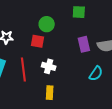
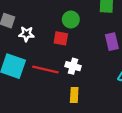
red line: (23, 69) -> (45, 69), turned -70

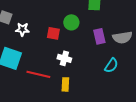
green circle: (71, 19) -> (71, 22), moved
red line: (45, 69) -> (38, 74), moved

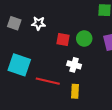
green circle: (71, 22) -> (84, 38), moved
white star: (22, 29) -> (39, 23), moved

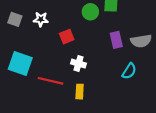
green circle: (84, 38) -> (90, 12), moved
red square: (63, 40) -> (67, 37), turned -32

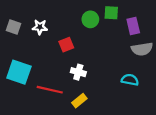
purple rectangle: (116, 40) -> (133, 26), moved
cyan semicircle: (129, 71) -> (130, 80), turned -112
yellow rectangle: (80, 92) -> (79, 101), turned 48

